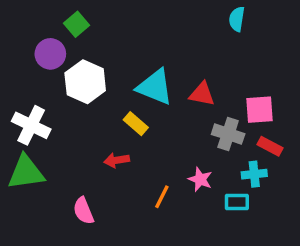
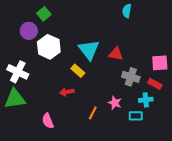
cyan semicircle: (237, 19) -> (127, 11), moved
cyan triangle: (155, 87) -> (89, 50), turned 30
pink square: (259, 110) -> (160, 63), moved

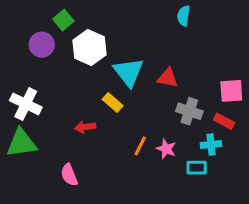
white hexagon: (49, 47) -> (89, 47), moved
red arrow: (67, 92) -> (85, 127), moved
orange line: (93, 113) -> (140, 146), moved

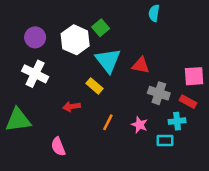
green square: (63, 20) -> (101, 28), moved
white cross: (26, 104) -> (35, 74), moved
orange line: (140, 146) -> (108, 122), moved

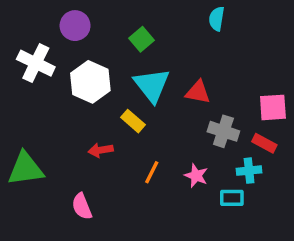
purple circle: (35, 37) -> (75, 26), moved
white hexagon: (75, 40) -> (90, 82), moved
white cross: (35, 74) -> (36, 63), moved

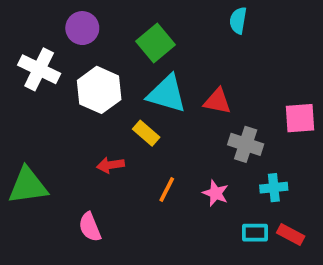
green square: (142, 39) -> (156, 43), size x1.4
cyan triangle: (152, 85) -> (167, 94), turned -36
red rectangle: (264, 143) -> (291, 235), moved
cyan rectangle: (232, 198) -> (255, 233), moved

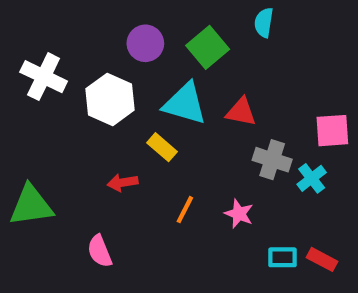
purple circle: (82, 28) -> (145, 43), moved
green square: (156, 43) -> (208, 47), moved
cyan cross: (274, 188) -> (312, 178), moved, turned -32

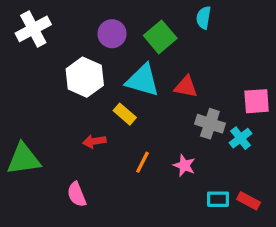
white cross: (44, 77) -> (33, 29), moved, turned 36

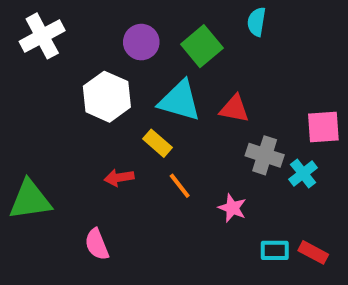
orange line: (143, 162) -> (180, 186), moved, turned -65

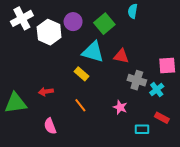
white hexagon: (107, 97) -> (49, 32), moved
red arrow: (119, 178) -> (46, 92), moved
orange line: (180, 186) -> (80, 105), moved
red rectangle: (313, 252) -> (162, 118), moved

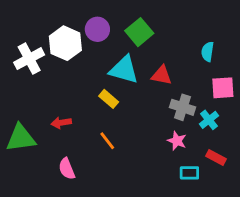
cyan semicircle: (133, 11) -> (208, 52), moved
white cross: (22, 18) -> (29, 59), moved
pink star: (120, 107) -> (177, 141), moved

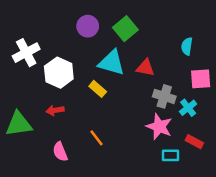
white hexagon: (65, 43) -> (59, 73), moved
orange line: (107, 141) -> (96, 138), moved
pink star: (177, 141) -> (159, 127), size x1.5

